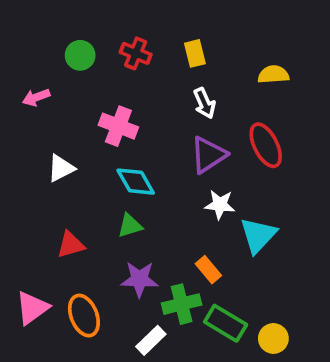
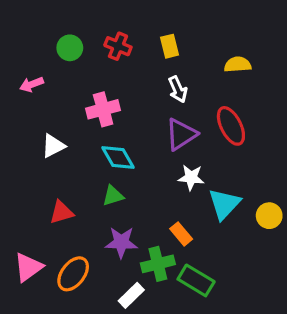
pink cross: (118, 126) -> (103, 109), turned -36
orange ellipse: (84, 316) -> (73, 274), turned 60
yellow circle: (273, 338) -> (269, 216), moved

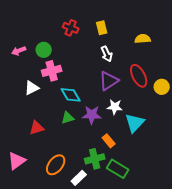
green circle: (70, 48) -> (44, 50), moved
pink cross: (103, 109) -> (52, 71), moved
yellow circle: (269, 216) -> (162, 87), moved
purple star: (121, 242) -> (92, 115), moved
orange ellipse: (73, 274) -> (56, 165), moved

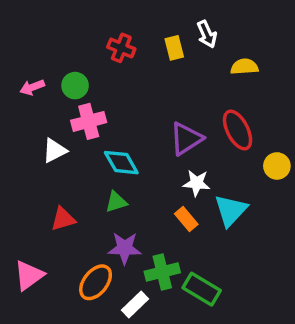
white arrow: (107, 54) -> (207, 34), moved
yellow circle: (162, 87) -> (277, 166), moved
purple star: (92, 115) -> (125, 248), moved
orange rectangle: (109, 141) -> (186, 219), moved

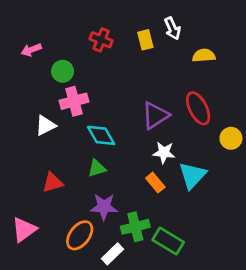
pink arrow: (32, 87) -> (31, 50), moved

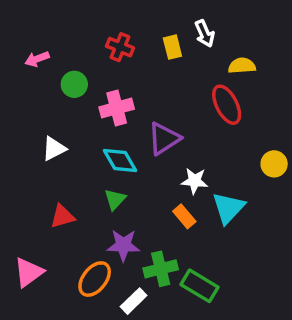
pink cross: (74, 101) -> (117, 108), moved
red ellipse: (198, 108) -> (227, 105), moved
purple triangle: (155, 115) -> (164, 139), moved
green triangle: (97, 168) -> (115, 199), turned -30

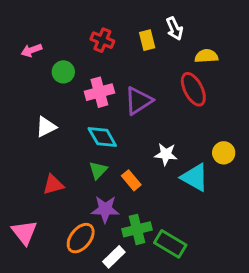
purple triangle: (164, 139) -> (138, 101), moved
yellow circle: (274, 164) -> (224, 153), moved
cyan triangle: (228, 208) -> (195, 177), turned -44
orange rectangle: (184, 216) -> (131, 180), moved
pink triangle: (29, 272) -> (24, 232), turned -32

